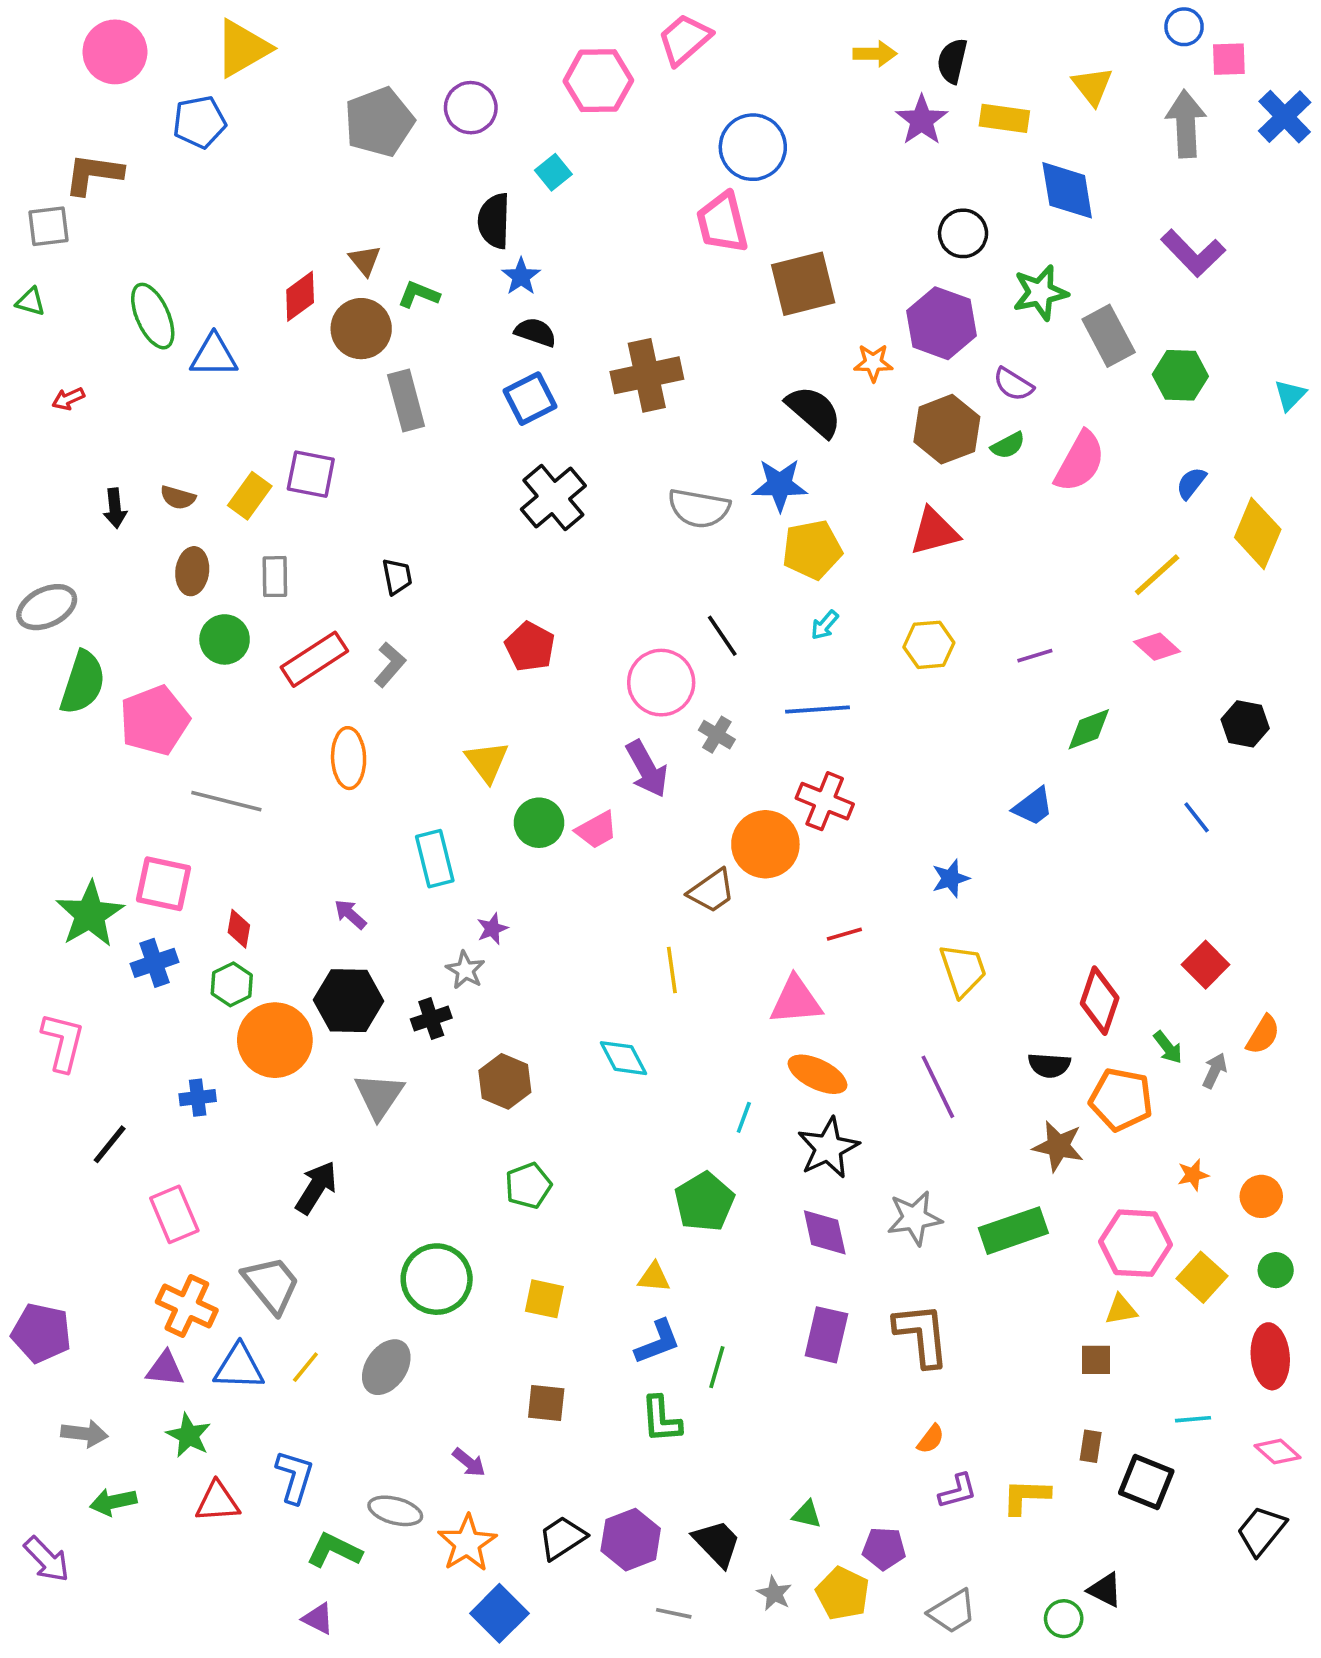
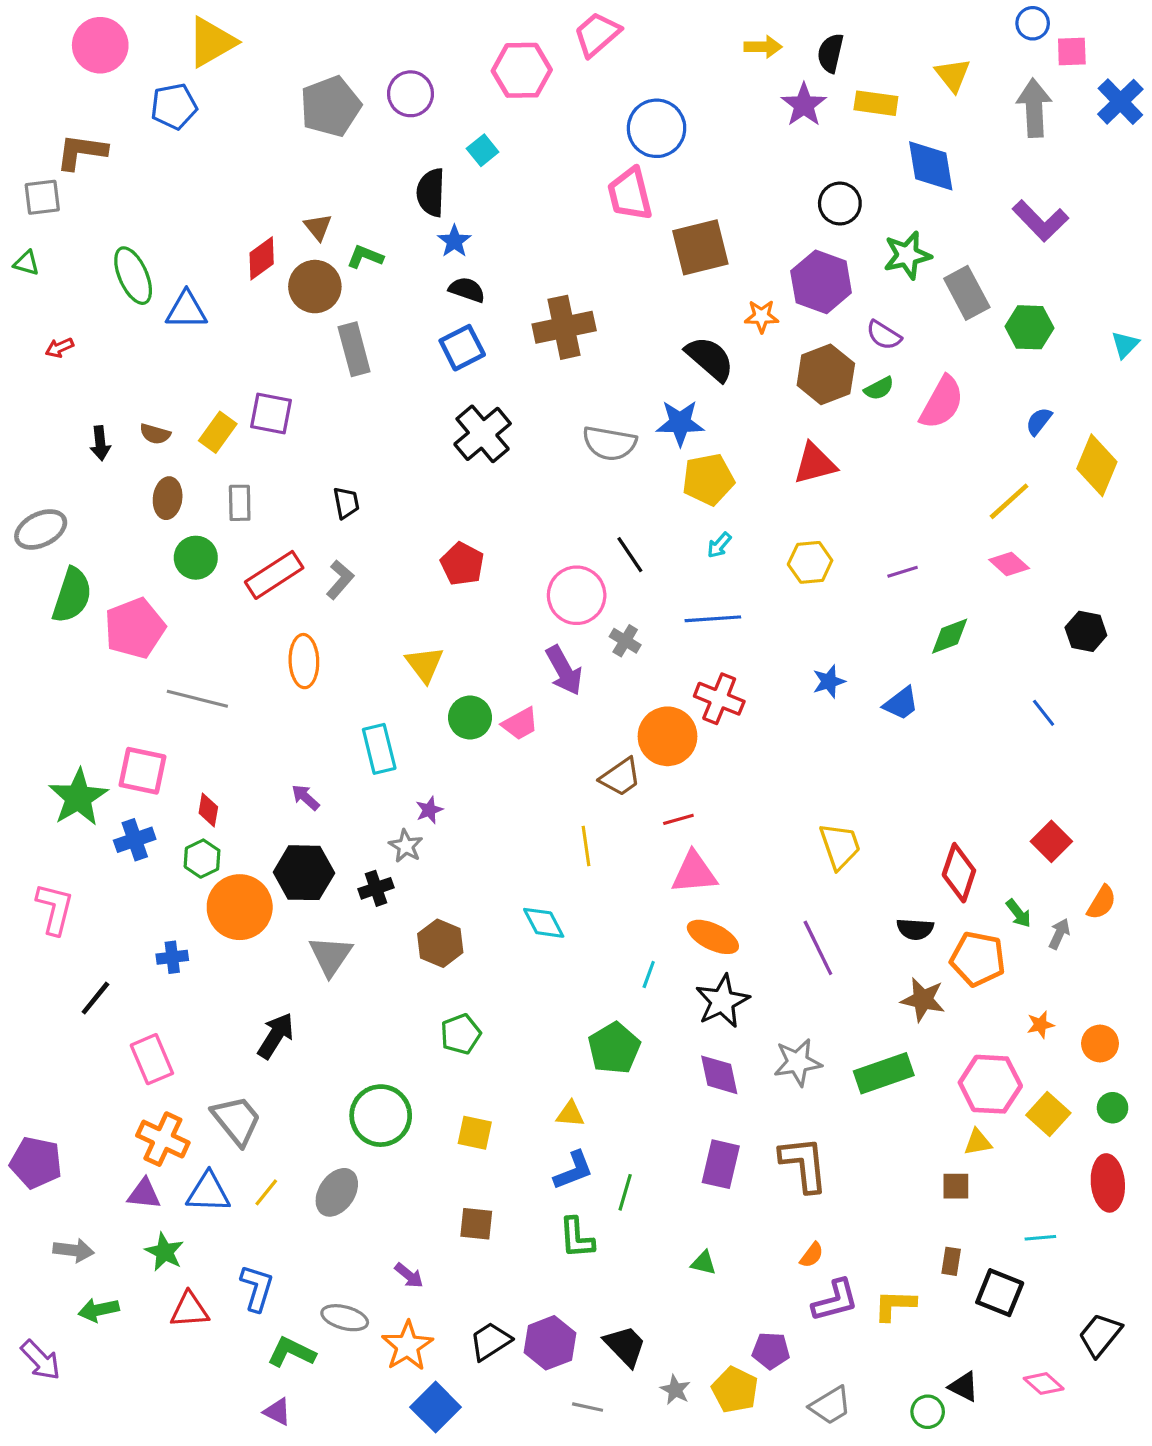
blue star: (950, 878) -> (829, 681), moved
red line: (844, 934) -> (678, 819), moved
pink diamond: (1277, 1452) -> (1044, 1384), moved
purple L-shape: (958, 1491) -> (835, 1300), size x1.4
green triangle: (807, 1514) -> (704, 1263), moved

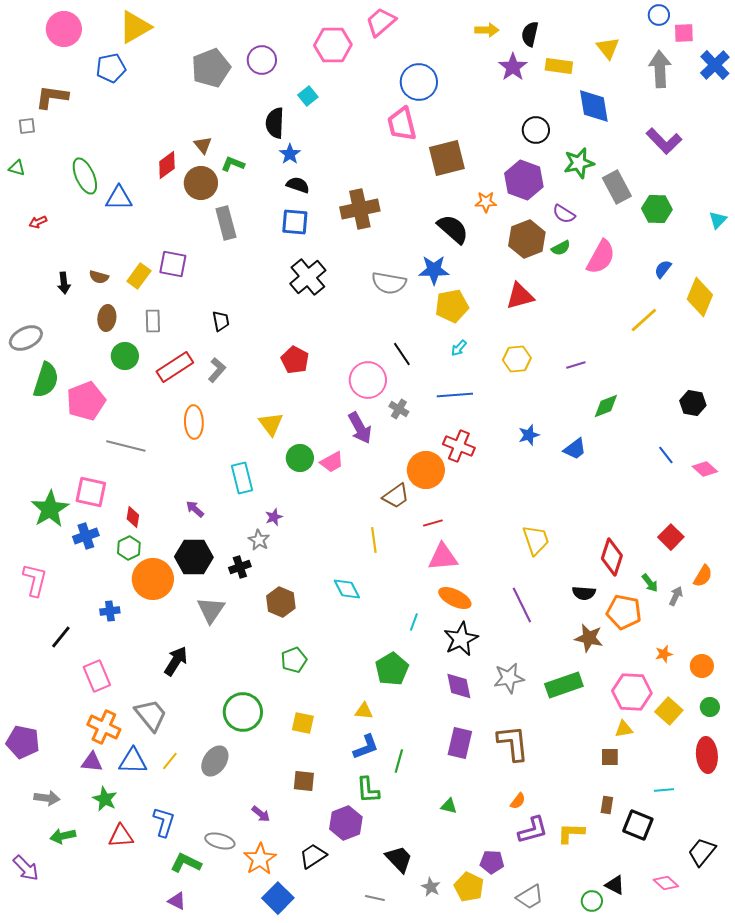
gray square: (42, 197) -> (27, 126), size x0.7
blue square: (462, 348) -> (295, 222), turned 32
pink diamond: (1009, 564) -> (705, 469), moved
purple hexagon: (550, 1343) -> (346, 823), moved

